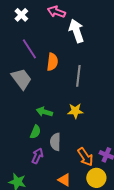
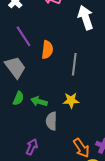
white arrow: (76, 31) -> (86, 18), moved
green semicircle: (35, 132) -> (18, 98), moved
gray semicircle: (55, 142) -> (51, 121), moved

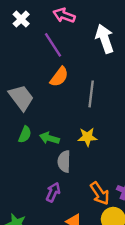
purple line: (24, 36) -> (53, 45), moved
orange semicircle: (47, 50) -> (59, 77), turned 30
purple arrow: (32, 147) -> (53, 192), moved

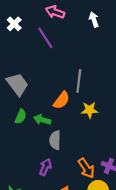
white cross: (21, 19) -> (14, 24), moved
white arrow: (105, 39) -> (94, 20), moved, size x0.6
orange semicircle: (59, 77) -> (62, 100), moved
yellow star: (87, 137) -> (90, 110), moved

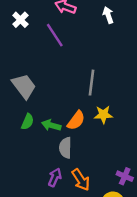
orange semicircle: (62, 100) -> (76, 120), moved
orange arrow: (86, 168) -> (81, 180), moved

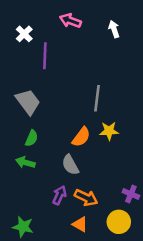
purple line: (55, 35) -> (45, 56), moved, turned 35
green arrow: (51, 125) -> (25, 162), moved
gray semicircle: (65, 148) -> (70, 165), turned -30
orange arrow: (81, 180) -> (86, 198), turned -30

